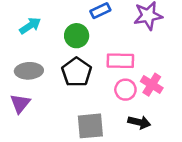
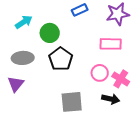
green circle: (77, 36) -> (50, 33), moved
pink rectangle: (120, 61) -> (111, 44), moved
pink cross: (152, 85) -> (121, 79), moved

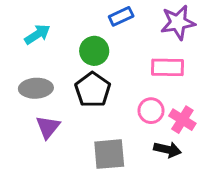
green circle: (50, 33) -> (94, 51), moved
purple triangle: (16, 84) -> (48, 127), moved

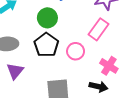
pink rectangle: (167, 67) -> (98, 29), turned -55
pink circle: (151, 111) -> (76, 51), moved

